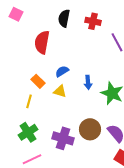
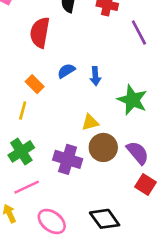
blue arrow: (88, 82) -> (95, 76), moved
yellow triangle: (60, 91) -> (90, 122), moved, turned -32

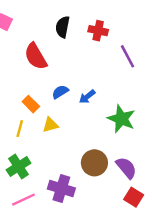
red semicircle: (40, 33) -> (36, 56), turned -40
blue arrow: (95, 76) -> (87, 97), turned 56
yellow triangle: (90, 122) -> (50, 125), moved
purple cross: (68, 159) -> (61, 189), moved

